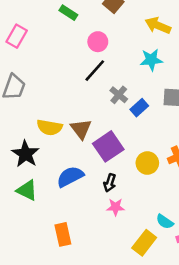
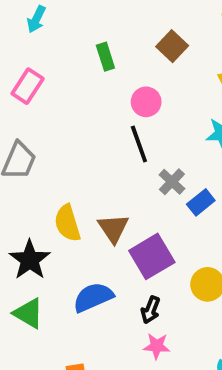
green rectangle: (68, 13) -> (105, 57), turned 36
black line: (95, 71) -> (139, 144), turned -65
yellow semicircle: (50, 127) -> (67, 223), turned 60

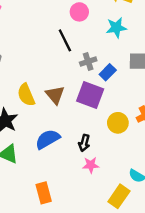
pink circle: (146, 102) -> (79, 12), moved
gray cross: (172, 182) -> (88, 61), turned 35
purple square: (152, 256) -> (90, 95), moved, turned -32

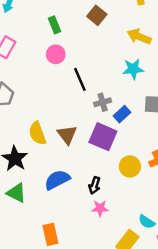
pink circle: (79, 12) -> (56, 54), moved

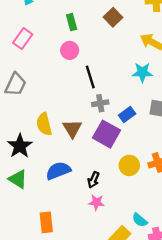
gray cross: (103, 102) -> (100, 103), moved

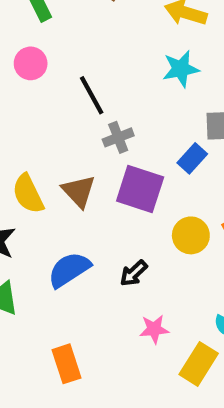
pink circle: (70, 50) -> (31, 63), moved
blue rectangle: (127, 115) -> (192, 158), moved
black arrow: (93, 180) -> (134, 273), turned 35
pink star: (96, 202) -> (154, 329), moved

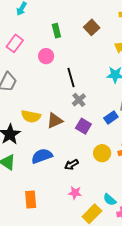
gray cross: (118, 137) -> (79, 100), turned -32
purple square: (140, 189) -> (83, 126), size x0.7
brown triangle: (79, 191) -> (55, 121), turned 36
yellow semicircle: (28, 194) -> (31, 116), turned -66

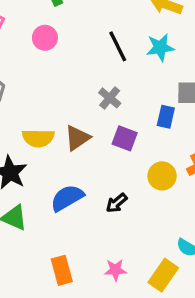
black line: (71, 77) -> (118, 46), moved
blue rectangle: (111, 118) -> (166, 117), turned -32
pink star: (75, 193) -> (115, 270), moved

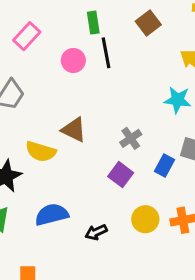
black line: (118, 46) -> (106, 53), moved
gray cross: (110, 98) -> (131, 138), moved
brown triangle: (77, 138) -> (74, 130), moved, turned 44

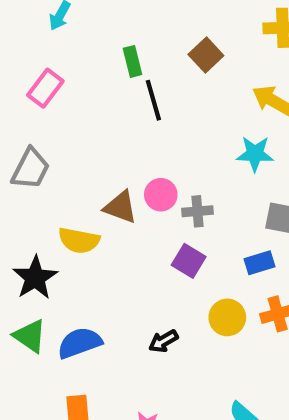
pink circle: (73, 60) -> (161, 195), moved
gray cross: (131, 138) -> (198, 211), turned 35
blue rectangle: (164, 165) -> (260, 263), moved, turned 50
blue semicircle: (52, 214) -> (80, 343), moved

